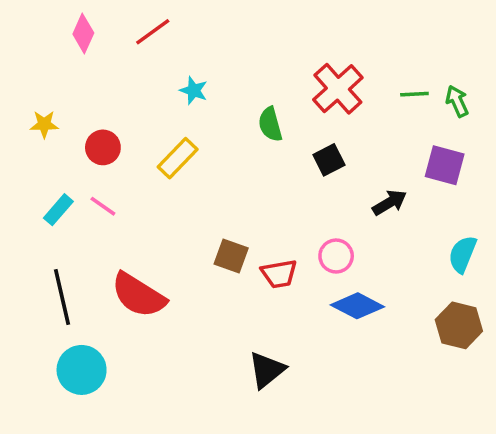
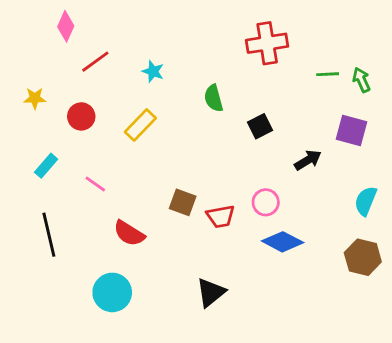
red line: (153, 32) -> (95, 62), moved
red cross: (338, 89) -> (267, 43), moved, turned 33
pink line: (103, 206) -> (95, 184), moved
red semicircle: (139, 295) -> (129, 233), moved, size x0.7
cyan circle: (82, 370) -> (112, 292), moved

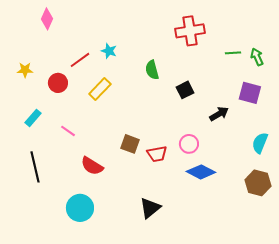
red line: (95, 62) -> (80, 60), moved

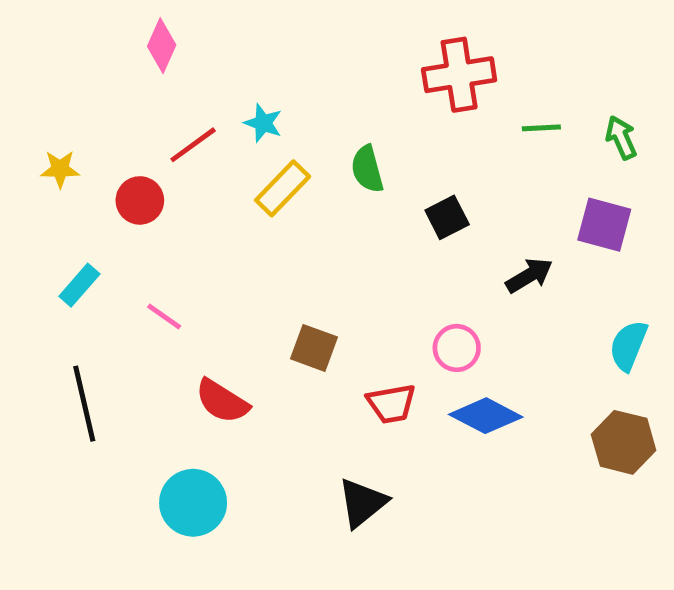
pink diamond: (47, 19) -> (162, 46), moved
green line: (233, 53) -> (541, 128), moved
yellow rectangle: (100, 89) -> (283, 188), moved
red trapezoid: (157, 154) -> (391, 404), moved

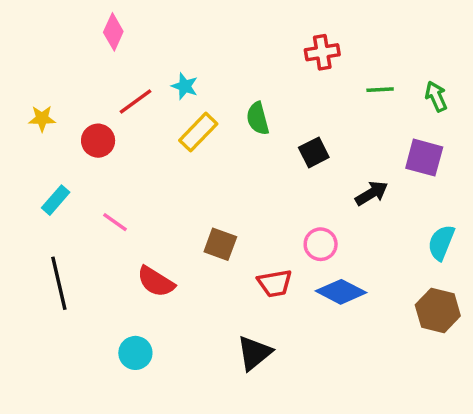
red cross: (459, 75) -> (322, 52), size x0.7
cyan circle: (193, 503) -> (135, 353), size x0.7

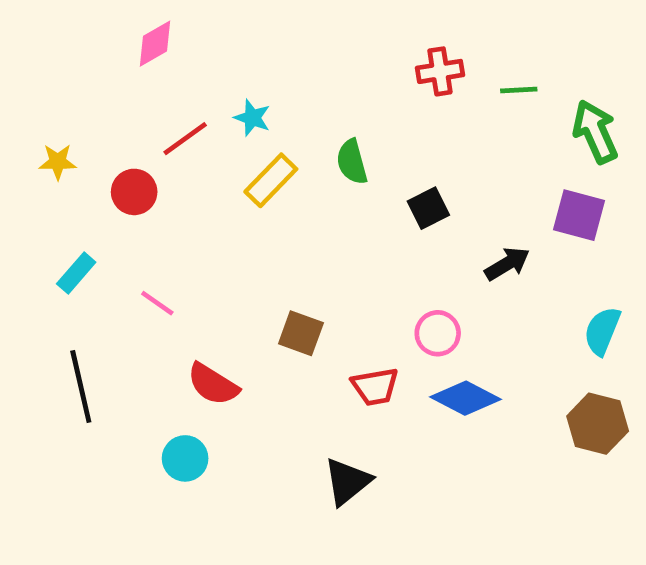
pink diamond: (113, 32) -> (155, 44), turned 36
green line: (380, 90) -> (519, 90), moved
green arrow: (436, 96) -> (595, 132), size x1.5
cyan circle: (135, 353) -> (185, 458), moved

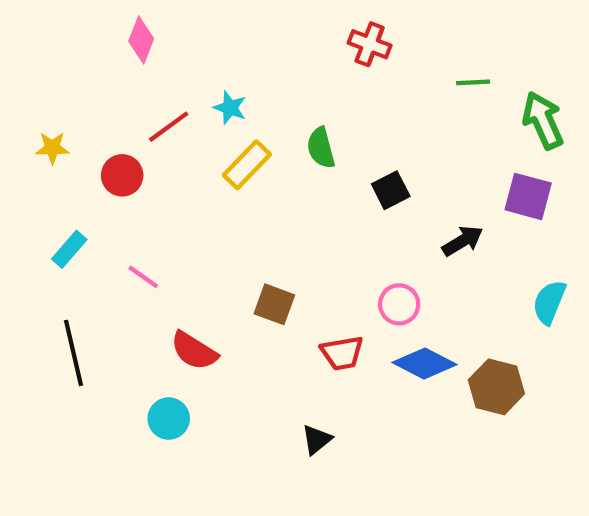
pink diamond: (155, 44) -> (141, 40), turned -39
red cross: (440, 71) -> (370, 44), moved, turned 30
brown hexagon: (598, 424) -> (496, 387), moved
black triangle: (347, 482) -> (317, 440), size x0.7

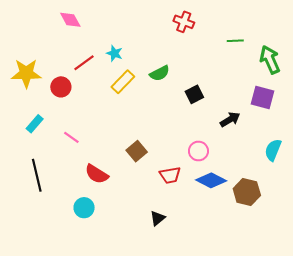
pink diamond: (141, 40) -> (70, 20), turned -50
yellow star: (52, 148) -> (26, 73), size x1.8
green semicircle: (321, 148) -> (160, 73), turned -102
brown square: (274, 304) -> (137, 151), turned 30

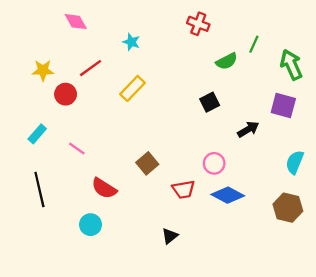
green line: (235, 41) -> (254, 44), turned -63
cyan star: (114, 53) -> (131, 42), moved
yellow star: (26, 73) -> (43, 70), moved, size x0.7
green semicircle: (160, 73) -> (227, 61), moved
brown hexagon: (247, 192) -> (288, 208), moved

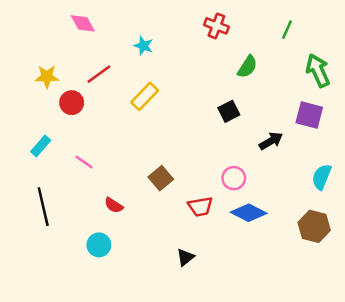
green line: (254, 44) -> (287, 30), moved
green semicircle: (227, 61) -> (247, 67), turned -30
red semicircle: (104, 188) -> (114, 205), size x0.7

